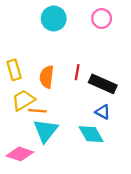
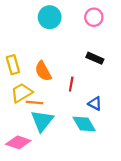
red line: (77, 72) -> (71, 84), moved
orange semicircle: (47, 77) -> (43, 71), turned -36
black rectangle: (103, 84) -> (95, 58), moved, size x0.7

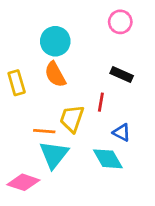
cyan circle: (50, 17) -> (55, 41), moved
orange semicircle: (43, 71) -> (55, 74), moved
red line: (71, 84) -> (101, 102), moved
yellow trapezoid: (22, 93) -> (72, 119), moved, turned -40

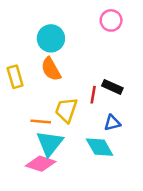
black rectangle: (122, 74) -> (112, 87), moved
blue triangle: (122, 133) -> (112, 123), turned -42
pink diamond: (23, 182) -> (41, 164), moved

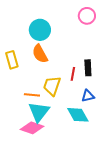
black rectangle: (112, 87) -> (88, 68), turned 63

